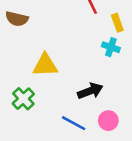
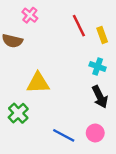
yellow rectangle: (117, 23) -> (102, 35), moved
black arrow: (90, 91) -> (100, 97), moved, turned 85

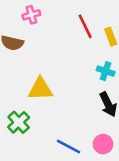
pink cross: (30, 15) -> (31, 15), turned 35

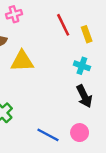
yellow triangle: (40, 89) -> (22, 61), moved

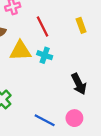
red line: (63, 25) -> (42, 27), moved
cyan cross: (82, 66) -> (45, 55), moved

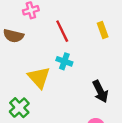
yellow triangle: (20, 51) -> (39, 77), moved, turned 50

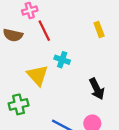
red line: (62, 31) -> (44, 31), moved
green cross: (19, 108) -> (19, 104), turned 30

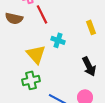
yellow rectangle: (99, 30) -> (91, 27), moved
green cross: (19, 104) -> (31, 80), moved

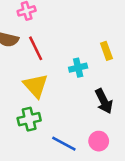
red line: (42, 14) -> (36, 48), moved
cyan cross: (58, 40) -> (78, 68), moved, turned -32

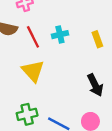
cyan cross: (78, 68) -> (60, 35), moved
green cross: (29, 119) -> (27, 114), moved

